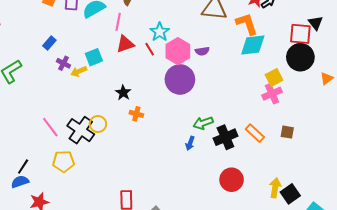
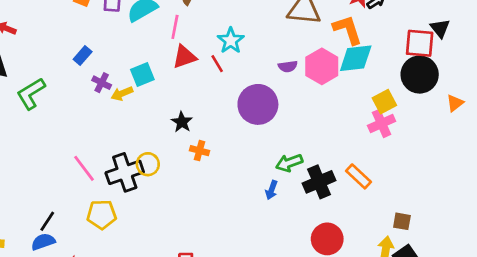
pink hexagon: (178, 51) -> (322, 66), moved
black cross: (81, 130) -> (125, 172), turned 36
brown square: (287, 132) -> (402, 221), moved

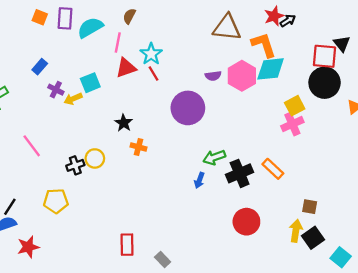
cyan star: (231, 41) -> (151, 54), moved
pink line: (84, 168) -> (32, 146), moved
black cross: (125, 172) -> (75, 165), size x0.6

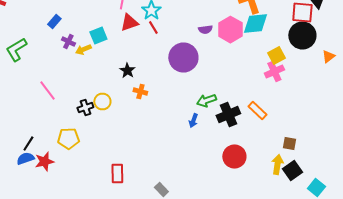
red rectangle: (127, 245) -> (117, 174), moved
red star: (28, 247) -> (44, 162), moved

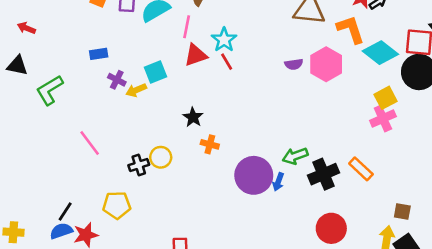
blue rectangle: (54, 22) -> (99, 54), turned 40
cyan diamond: (255, 24) -> (380, 53), moved, turned 44
purple circle: (183, 58) -> (254, 175), moved

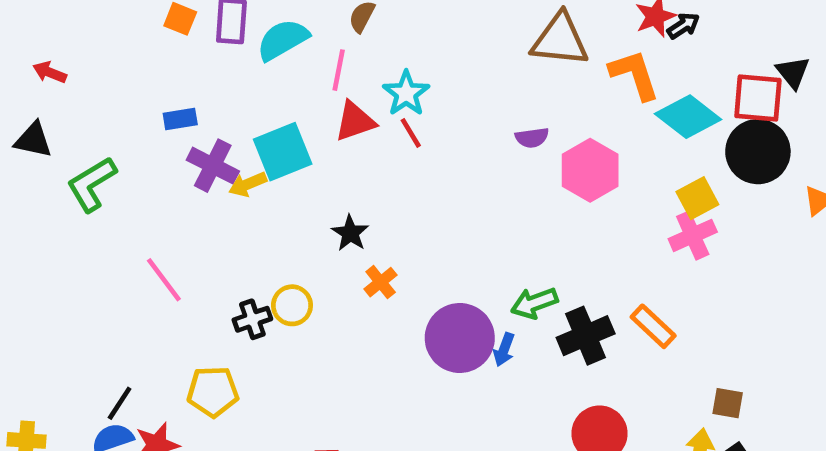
pink hexagon: (326, 64) -> (590, 170), moved
cyan square: (156, 72) -> (283, 152), size x1.4
purple cross: (117, 80) -> (213, 166), size x1.5
orange cross: (210, 144) -> (381, 282), turned 36

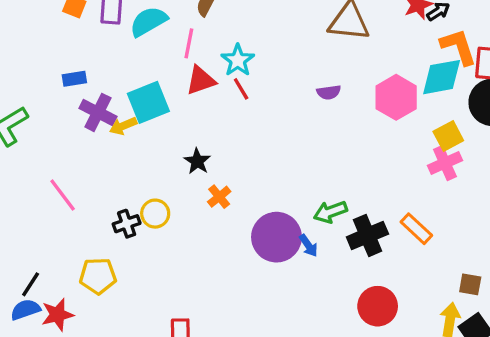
orange L-shape: (634, 75) -> (458, 47), moved
cyan diamond: (688, 117) -> (442, 77), turned -48
pink hexagon: (590, 170) -> (396, 97), moved
blue arrow: (504, 350) -> (308, 246), turned -55

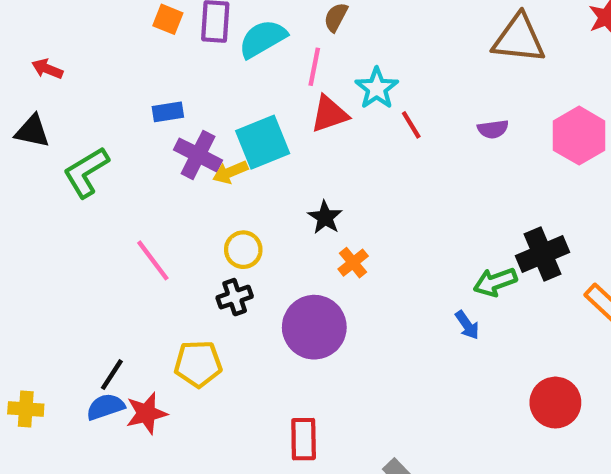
red line: (241, 89) -> (411, 125), moved
yellow circle: (155, 214) -> (243, 250), moved
black cross: (367, 235) -> (542, 254), moved
purple circle: (276, 237) -> (314, 327), moved

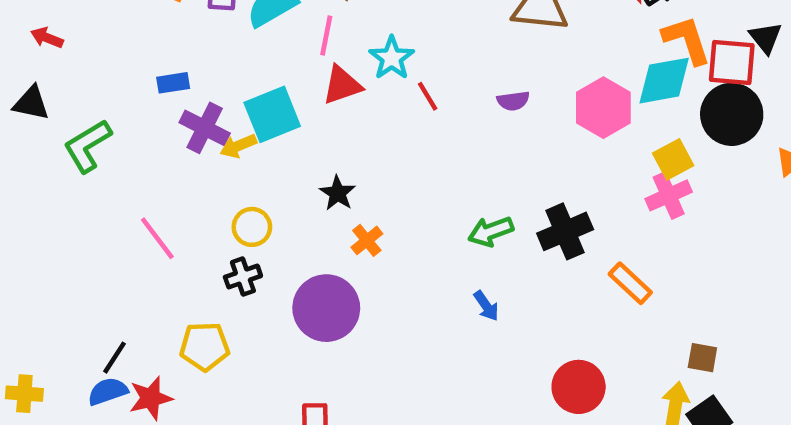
green arrow: (495, 282) -> (491, 231), moved

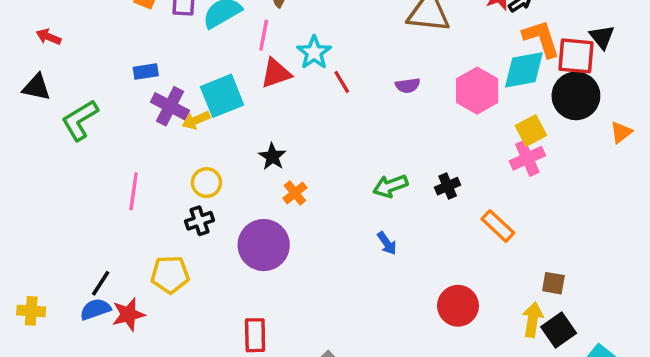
black cross: (565, 231) -> (448, 186), size x0.6
pink line: (157, 238) -> (134, 191), turned 45

